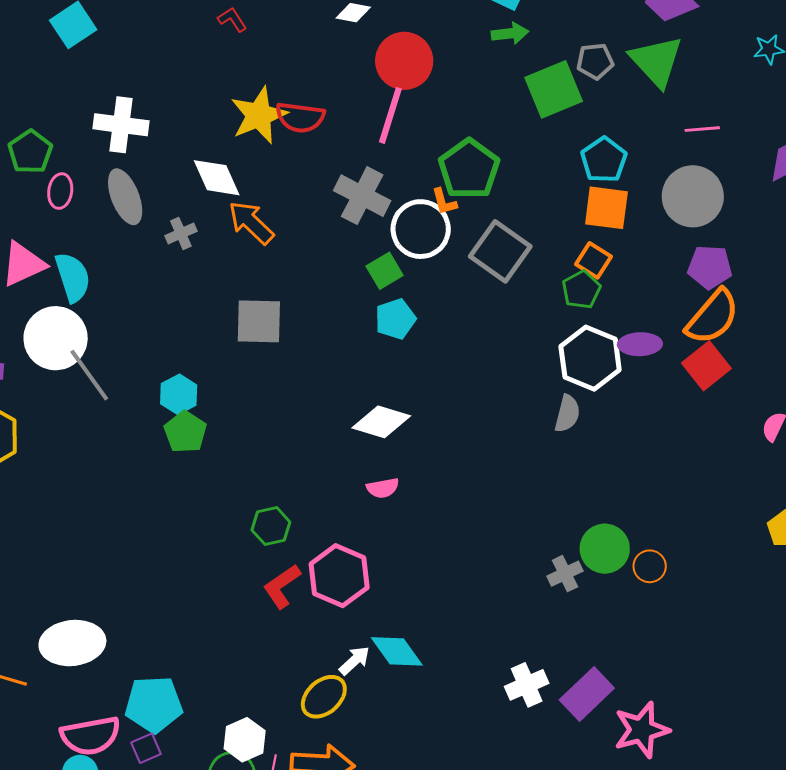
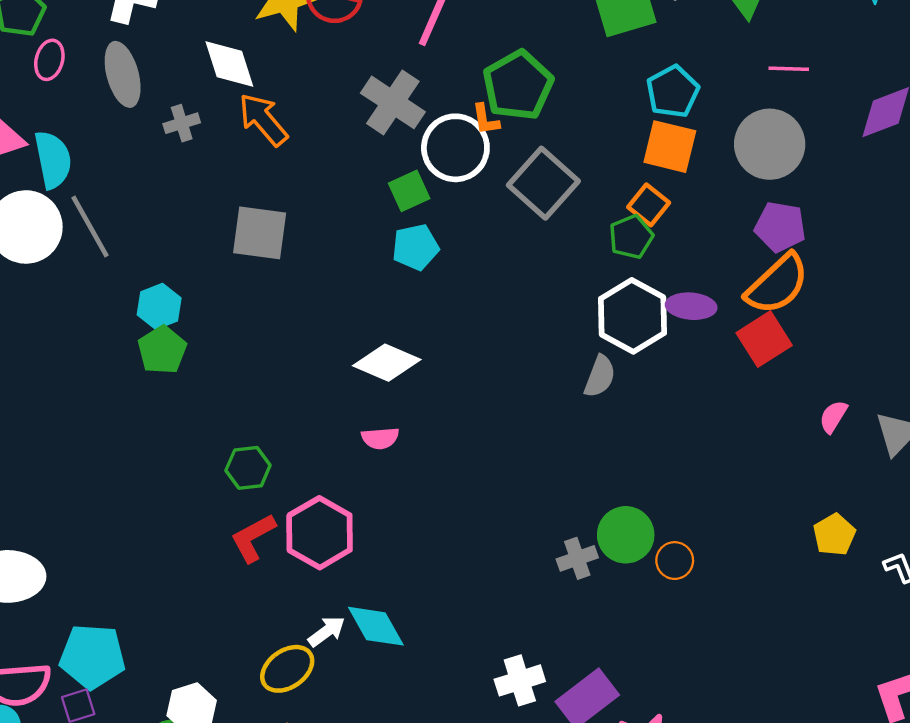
gray line: (89, 375) -> (90, 227), moved

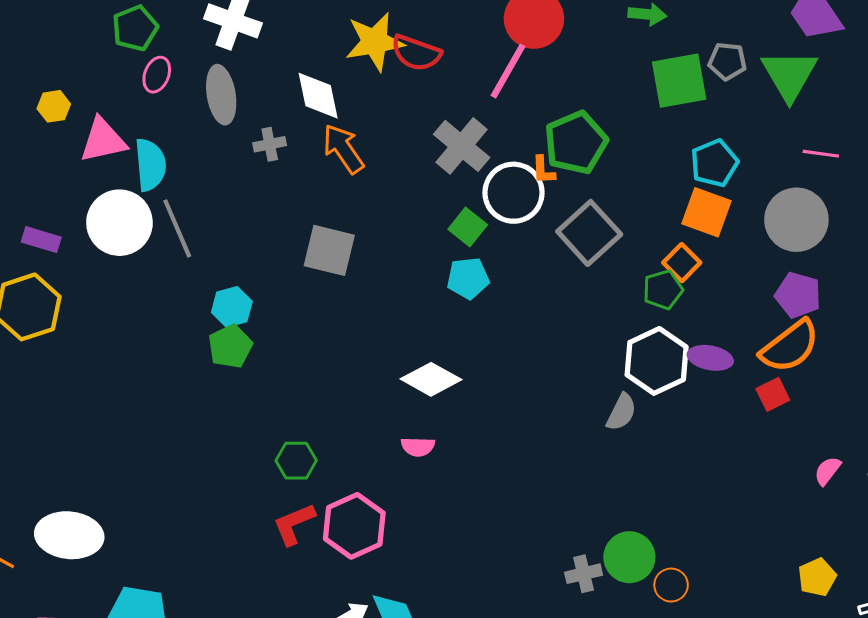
green square: (409, 191) -> (468, 227), turned -33
red square: (764, 339) -> (773, 394), size x0.7

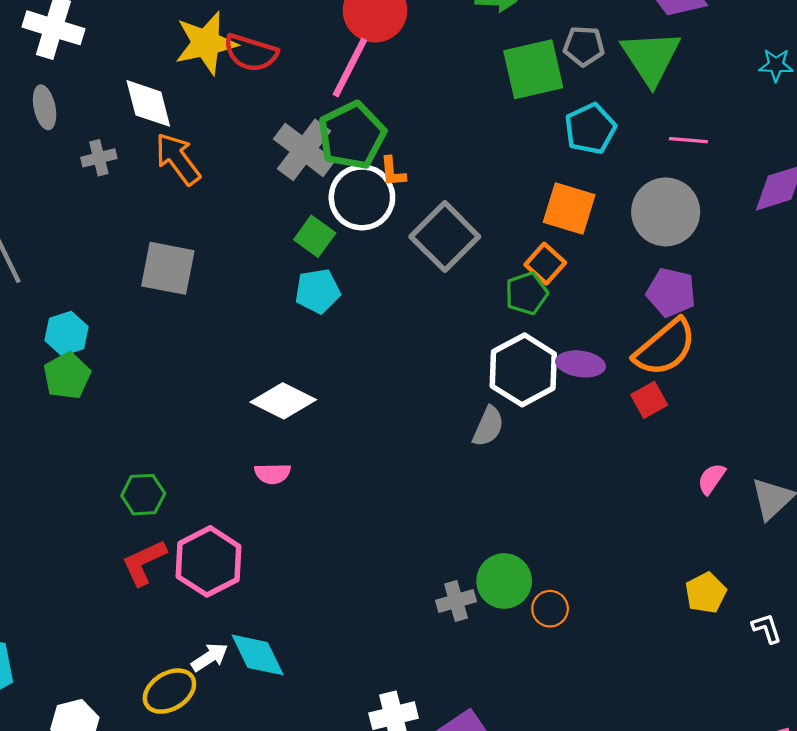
gray ellipse: (221, 95) -> (45, 107), size x0.7
green pentagon: (576, 143) -> (352, 135), moved
cyan pentagon: (714, 163) -> (590, 129), moved

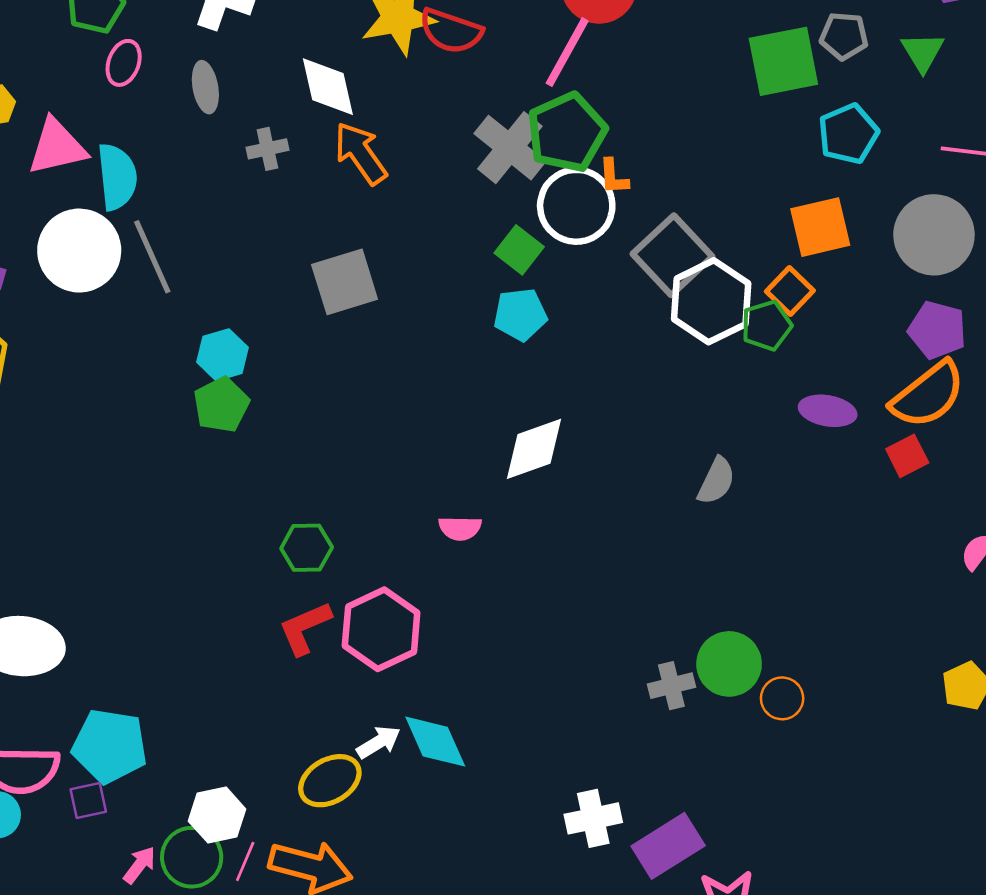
green triangle: (651, 57) -> (923, 52), size x0.6
orange square: (569, 209) -> (820, 227), turned -32
gray square: (168, 268) -> (345, 282), turned -30
white hexagon: (523, 370) -> (711, 301), moved
white diamond: (283, 401) -> (534, 449), moved, turned -48

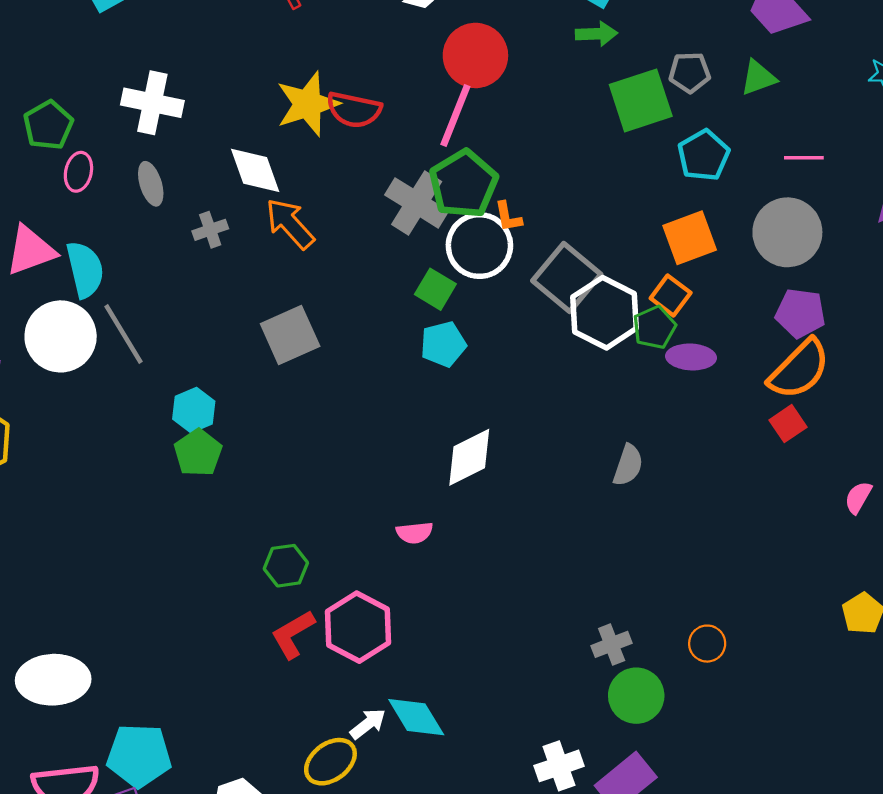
green triangle: (923, 52) -> (758, 78), turned 48
purple ellipse: (828, 411) -> (691, 357), moved
green circle: (729, 664) -> (636, 696), moved

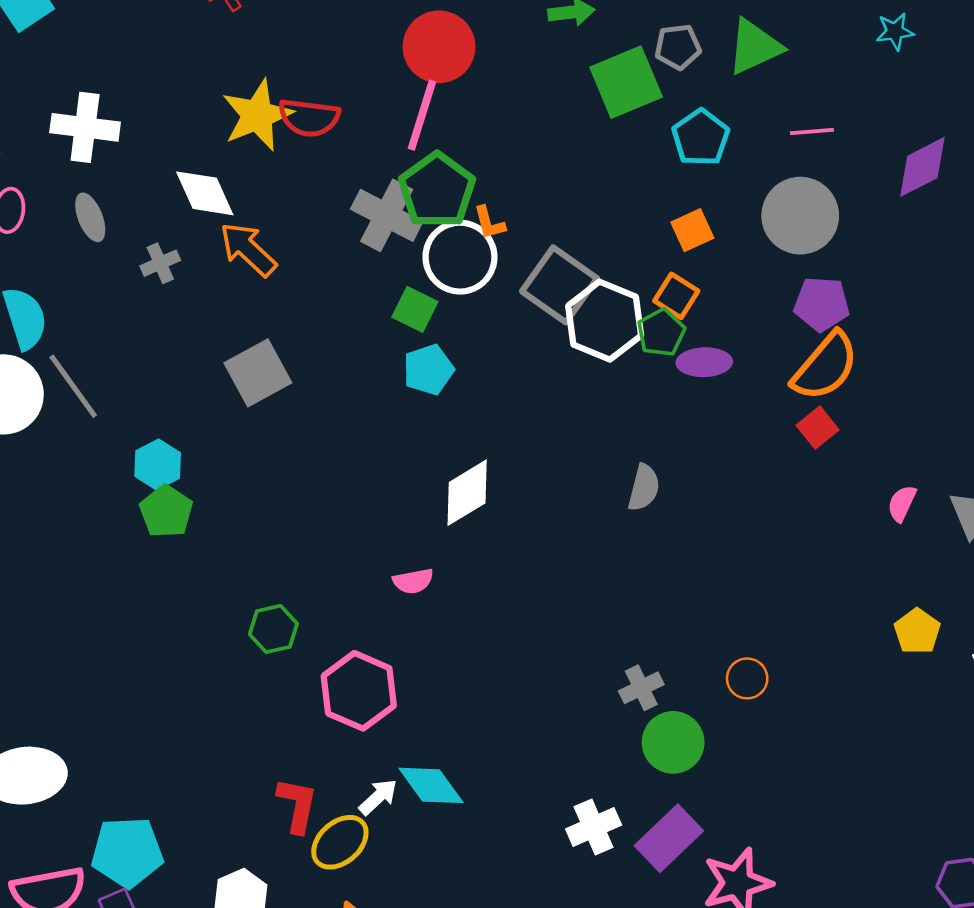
green triangle: (758, 78) -> (754, 47), size x1.4
orange square: (690, 238) -> (692, 230), size x0.7
red L-shape: (293, 634) -> (297, 805), moved, turned 136

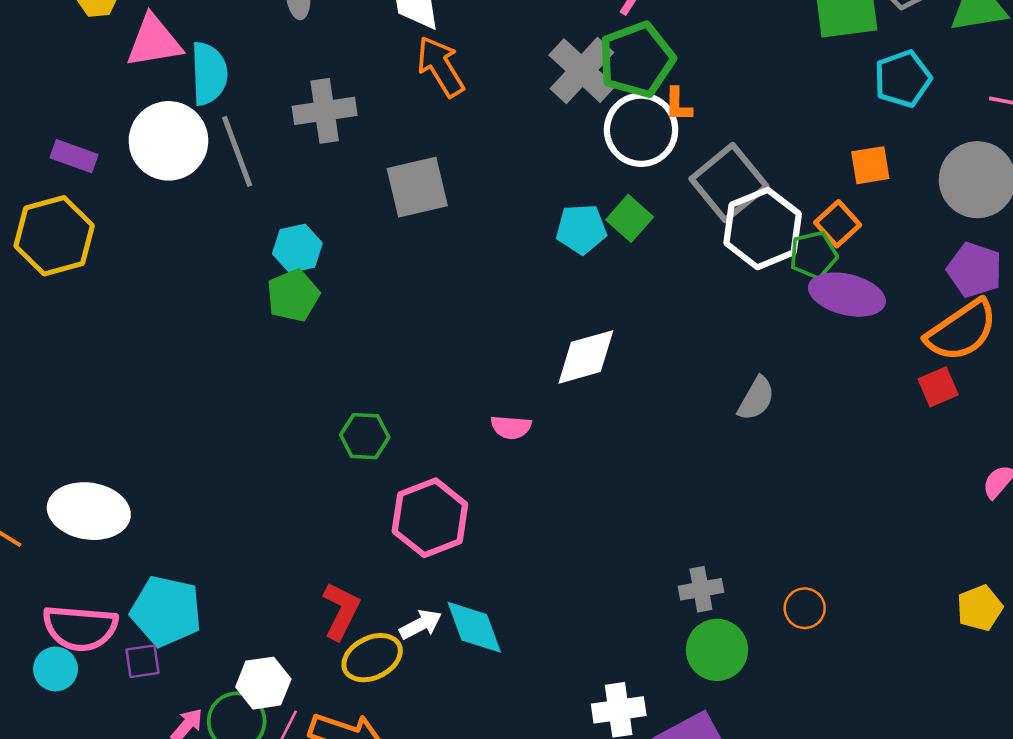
gray cross: (160, 263) -> (325, 111), moved, size x1.6
green square: (415, 309) -> (630, 218), moved
purple ellipse: (704, 362) -> (847, 295), size x1.4

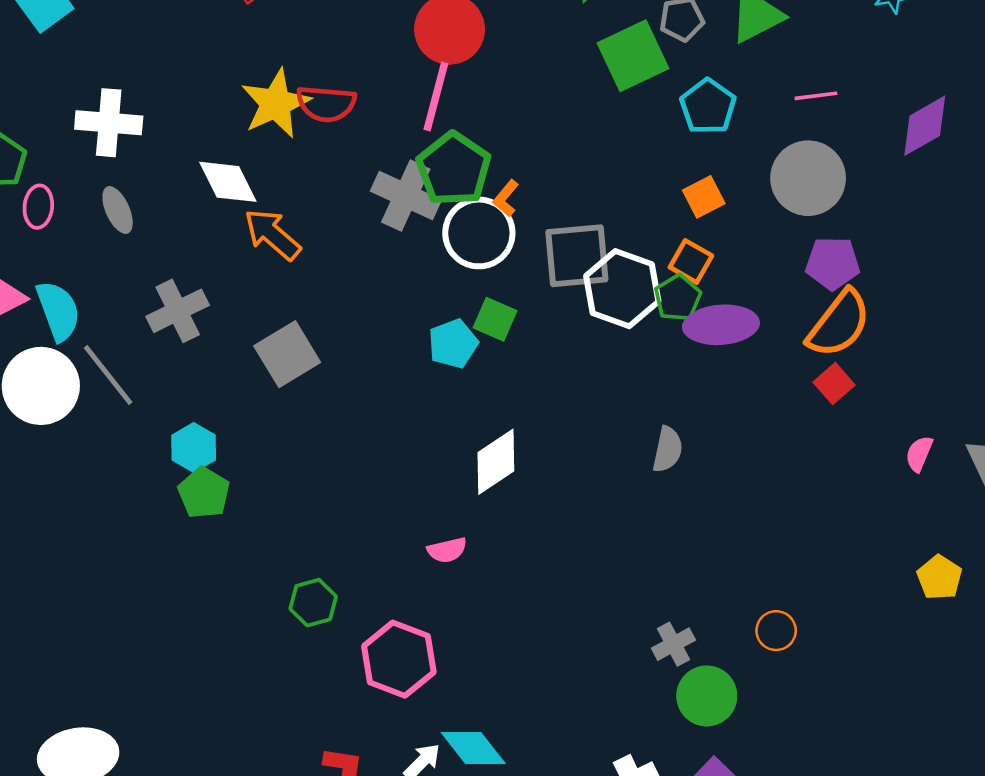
orange L-shape: (678, 105) -> (506, 198), turned 57
gray square: (729, 183) -> (577, 256), turned -38

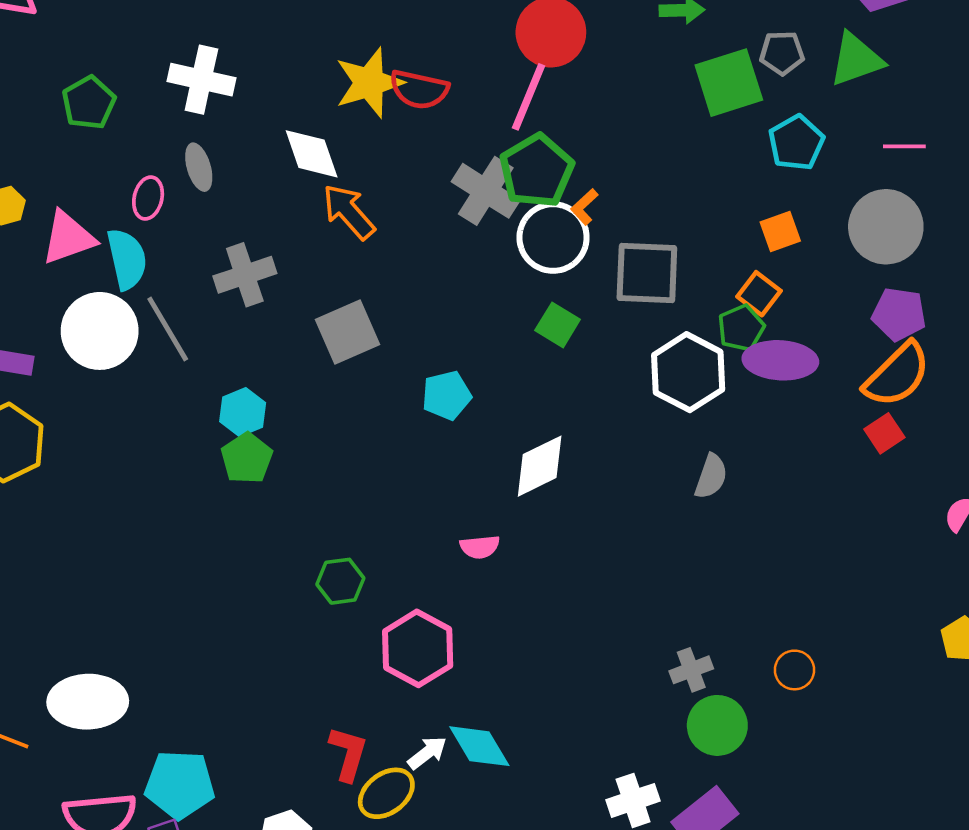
pink ellipse: (38, 207) -> (148, 198), moved
white hexagon: (622, 289) -> (688, 372), moved
cyan pentagon: (453, 344) -> (447, 395), moved

